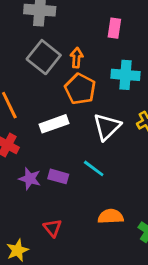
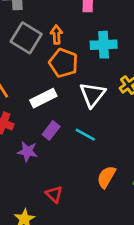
purple rectangle: (58, 176) -> (51, 130), moved, turned -60
orange semicircle: (111, 216) -> (106, 177), turned -50

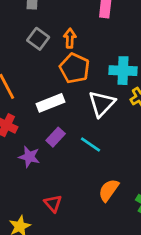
gray square: (26, 38) -> (38, 39), size x0.7
cyan cross: (104, 45) -> (123, 71), moved

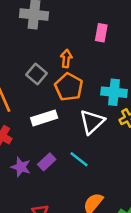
gray square: (38, 39) -> (37, 74), moved
purple rectangle: (56, 137) -> (47, 162), moved

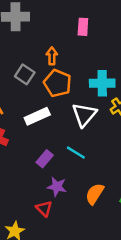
purple star: (21, 167) -> (57, 187), moved

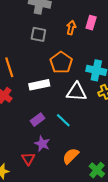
orange arrow: (52, 56) -> (71, 28), moved
gray square: (25, 74) -> (38, 34), moved, turned -35
white triangle: (84, 115) -> (76, 92), turned 40

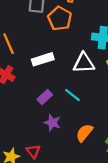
orange pentagon: (61, 62) -> (60, 18), moved
red triangle: (28, 159) -> (33, 151), moved

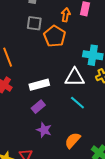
white rectangle: (43, 59) -> (39, 85), moved
cyan line: (72, 95) -> (77, 103), moved

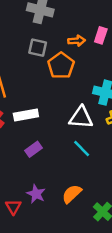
orange arrow: (66, 15) -> (77, 41), turned 72
white rectangle: (39, 85) -> (26, 115), moved
purple star: (44, 130) -> (36, 194), moved

